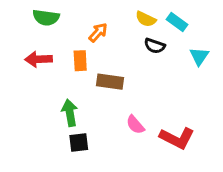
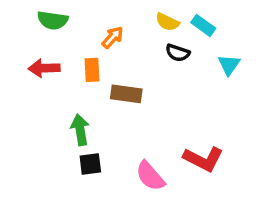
pink semicircle: (135, 125) -> (150, 176), moved, size x1.4

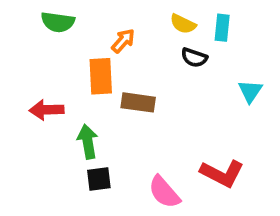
cyan rectangle: (203, 25) -> (222, 28), turned 60
cyan triangle: (229, 65) -> (250, 91), moved
red arrow: (44, 68) -> (47, 110), moved
orange rectangle: (92, 70) -> (101, 76), size x1.4

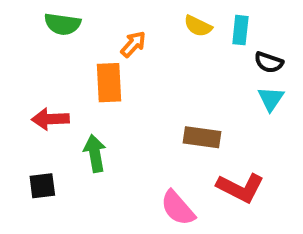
black semicircle: (194, 58) -> (269, 62), moved
brown rectangle: (138, 102) -> (202, 137), moved
black square: (99, 179) -> (42, 186), moved

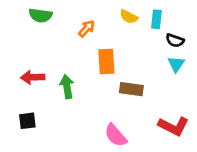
orange rectangle: (109, 83) -> (106, 62), moved
green arrow: (95, 153) -> (67, 87), moved
red L-shape: (240, 188) -> (174, 126), moved

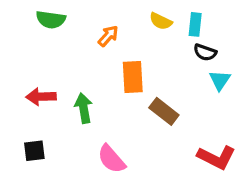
black semicircle: (175, 40) -> (205, 52), moved
brown rectangle: (131, 89) -> (164, 111), turned 30
pink semicircle: (116, 135) -> (111, 159), moved

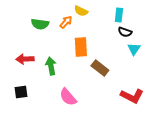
green semicircle: (51, 20) -> (40, 24), moved
yellow semicircle: (161, 21) -> (81, 11), moved

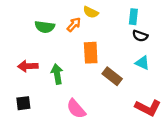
cyan triangle: (134, 49) -> (142, 63), moved, turned -40

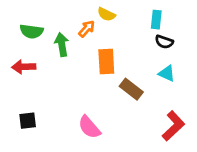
green semicircle: (45, 27) -> (32, 31), moved
red arrow: (28, 66) -> (24, 67), moved
green arrow: (57, 74) -> (62, 44), moved
red L-shape: (148, 108) -> (173, 126), turned -70

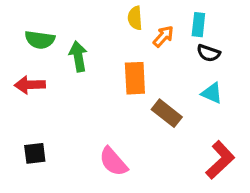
yellow semicircle: (106, 14) -> (135, 18), turned 60
orange arrow: (87, 29) -> (163, 36), moved

